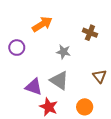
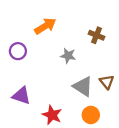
gray triangle: (59, 80) -> (83, 86), moved
purple triangle: (34, 87) -> (21, 96), moved

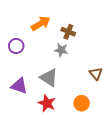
brown cross: (97, 35) -> (68, 32), moved
gray triangle: (83, 86) -> (49, 78), moved

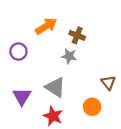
purple triangle: (19, 86) -> (22, 96), turned 42
orange circle: (82, 103) -> (92, 107), moved

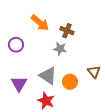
orange arrow: (46, 26) -> (40, 23), turned 72
orange circle: (92, 107) -> (70, 82), moved

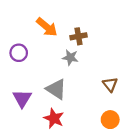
brown cross: (67, 31) -> (78, 36), turned -32
orange circle: (70, 82) -> (110, 120), moved

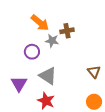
purple circle: (19, 53) -> (32, 52), moved
gray star: (70, 57) -> (52, 41), moved

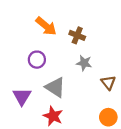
brown cross: (67, 31) -> (77, 35), turned 32
gray star: (52, 41) -> (84, 63), moved

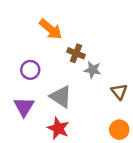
brown cross: (77, 35) -> (76, 53), moved
purple circle: (37, 60) -> (30, 70), moved

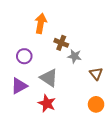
orange arrow: (51, 29) -> (41, 23), turned -120
purple triangle: (24, 107) -> (19, 86), turned 30

